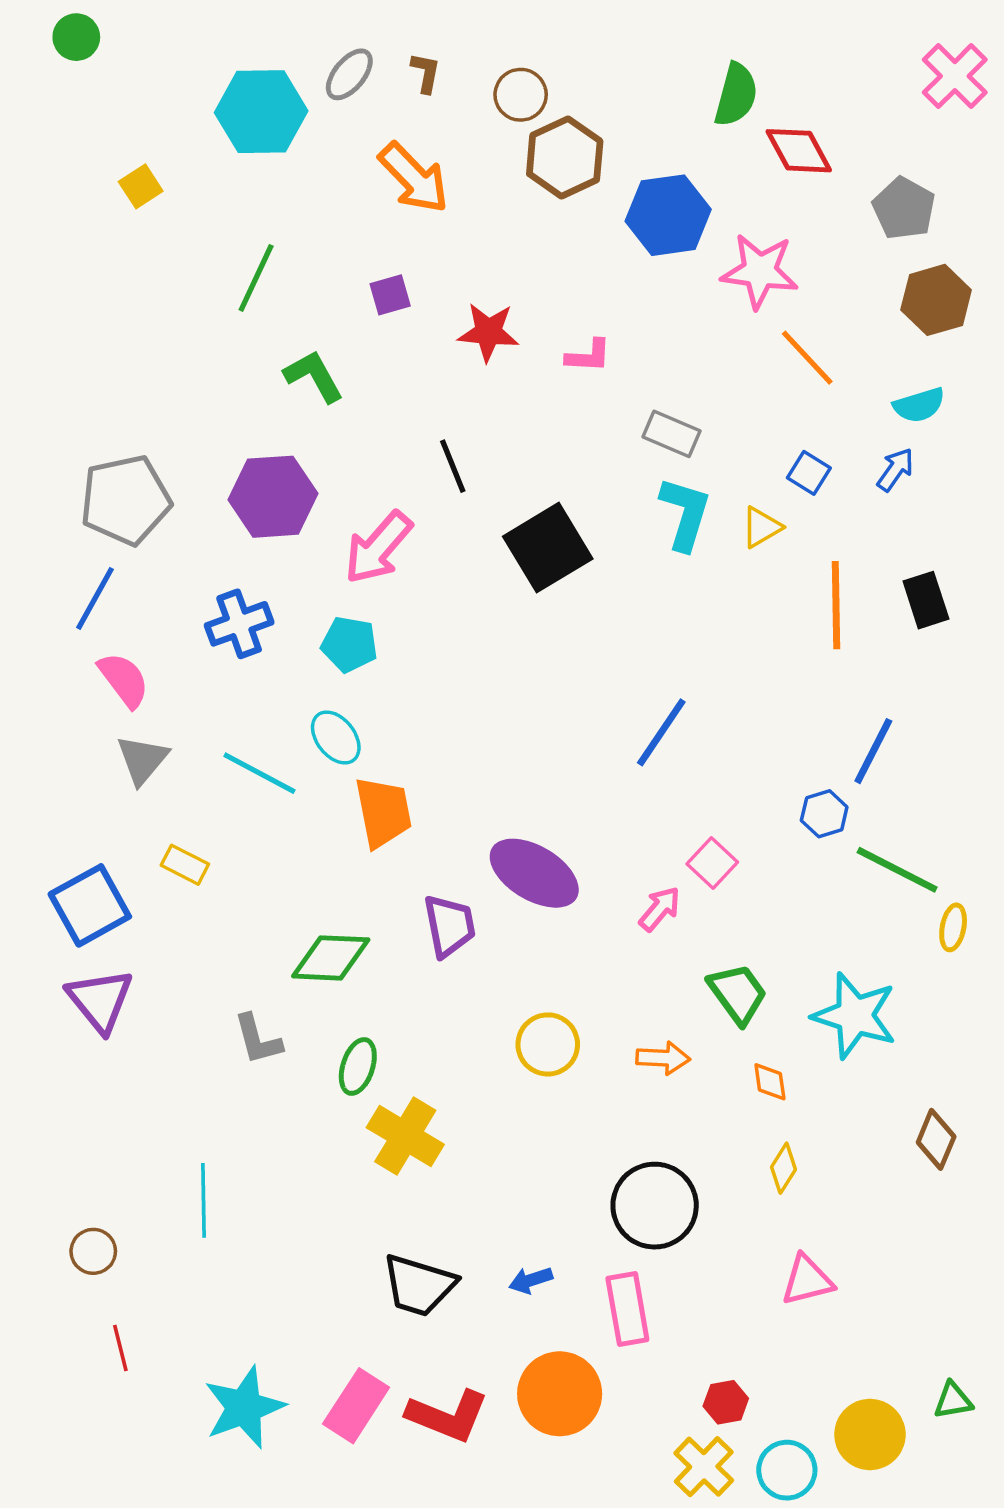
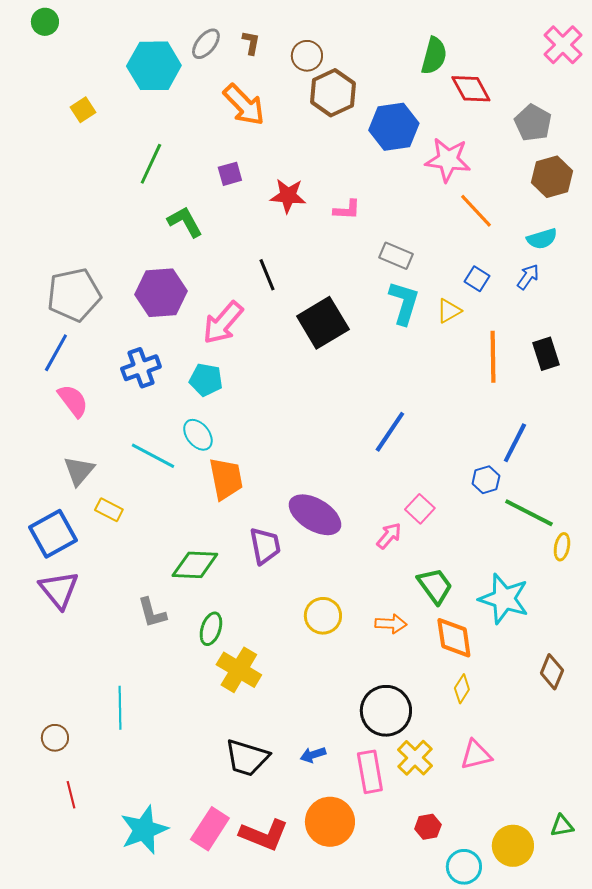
gray triangle: (142, 760) -> (79, 471), moved
orange diamond: (770, 1082) -> (454, 638), size x1.8
yellow cross: (704, 1467) -> (415, 758), moved

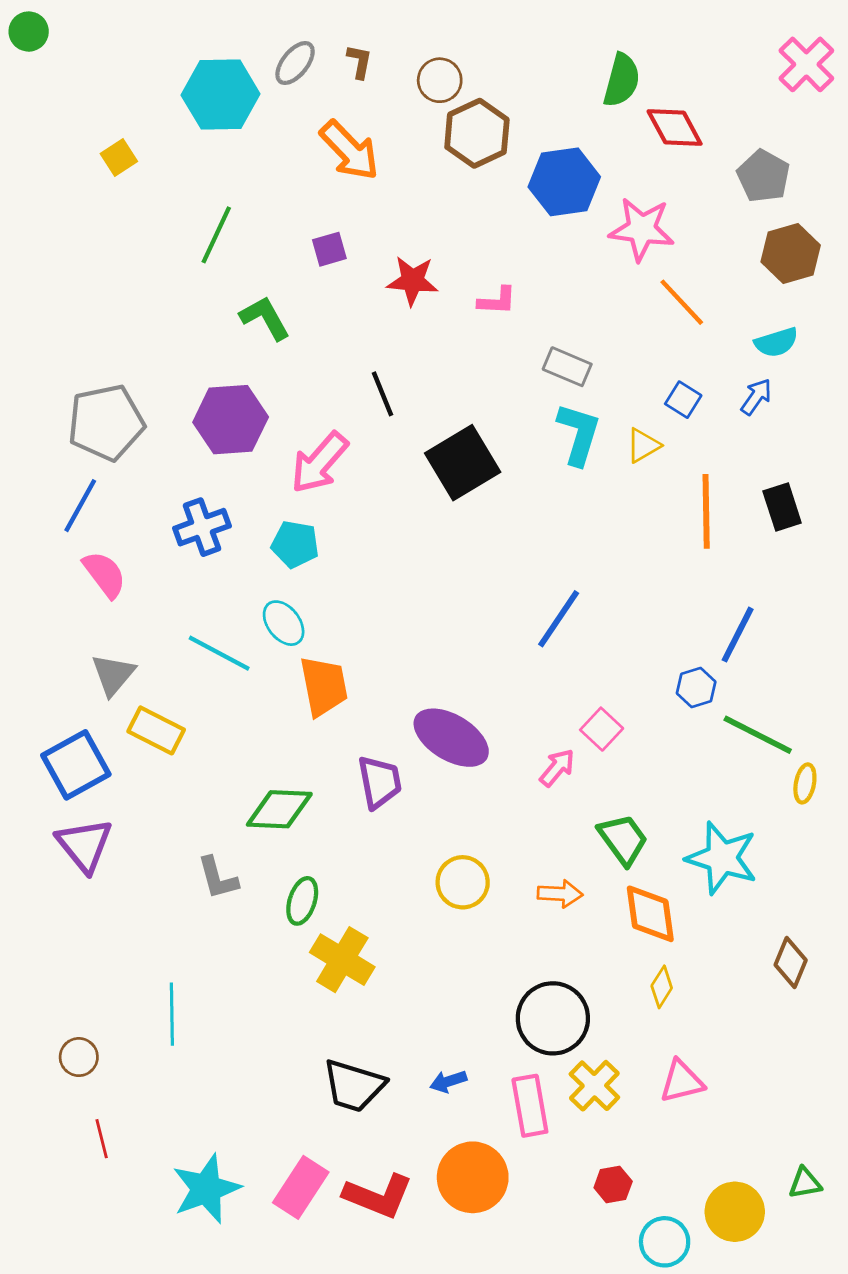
green circle: (45, 22) -> (29, 32), moved
yellow rectangle: (109, 510) -> (156, 730), size x1.4

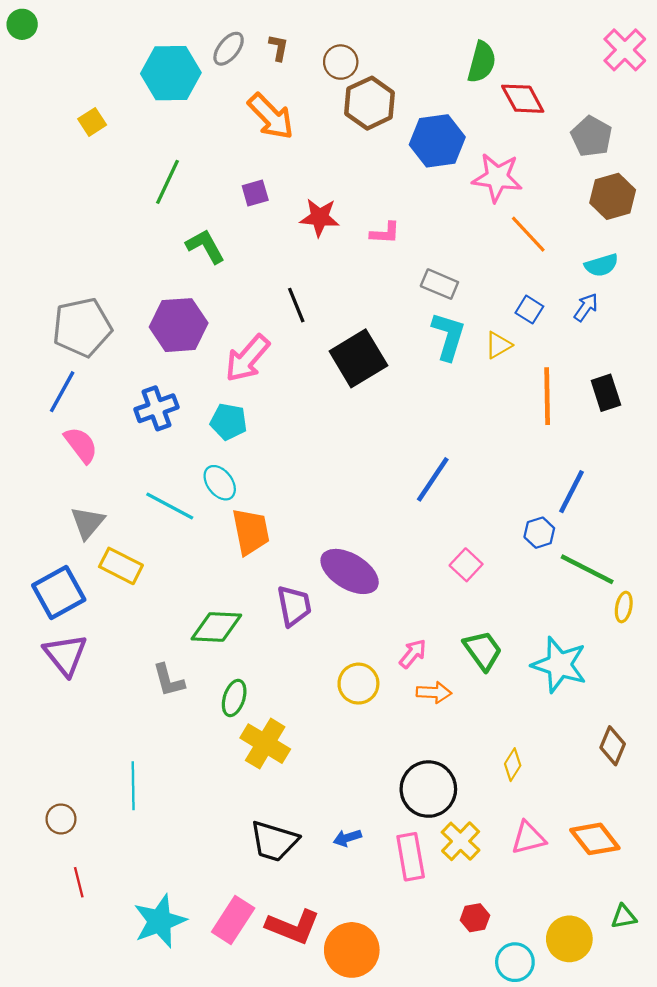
pink arrow: (557, 768) -> (413, 654), moved
orange diamond: (650, 914) -> (595, 839), moved, turned -30
orange circle: (473, 1177) -> (352, 950), moved

